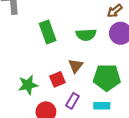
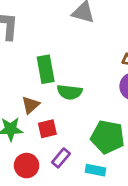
green semicircle: (86, 35) -> (70, 92), moved
brown triangle: (76, 66) -> (31, 105), moved

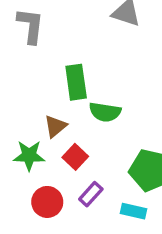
red square: (47, 129) -> (75, 157), turned -36

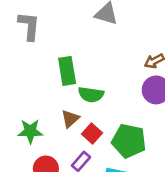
brown triangle: (55, 126) -> (70, 119), moved
red square: (75, 157) -> (92, 134), moved

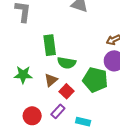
green star: (30, 131) -> (23, 75), moved
green pentagon: (129, 141) -> (95, 80), moved

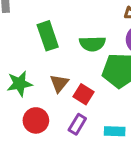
green semicircle: (67, 63) -> (92, 44), moved
red circle: (32, 116) -> (36, 120), moved

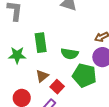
green star: (20, 84) -> (17, 55), moved

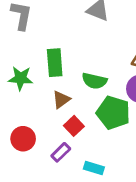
brown triangle: (42, 76) -> (61, 99), moved

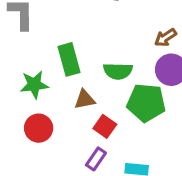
brown triangle: (61, 99) -> (85, 99), turned 36
red circle: (23, 139) -> (39, 128), moved

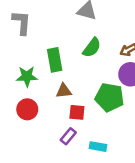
green semicircle: (118, 71) -> (92, 48), moved, turned -60
red square: (105, 126) -> (77, 112), turned -35

